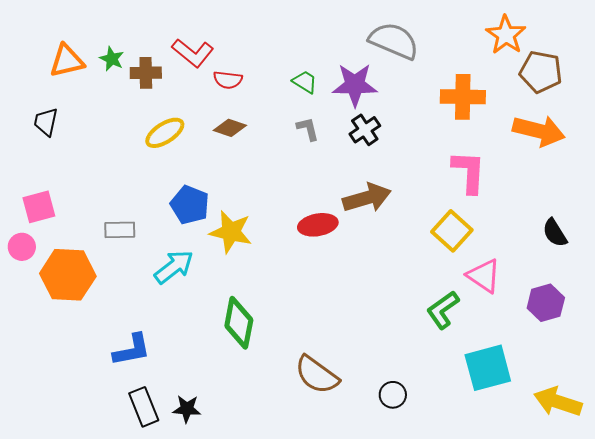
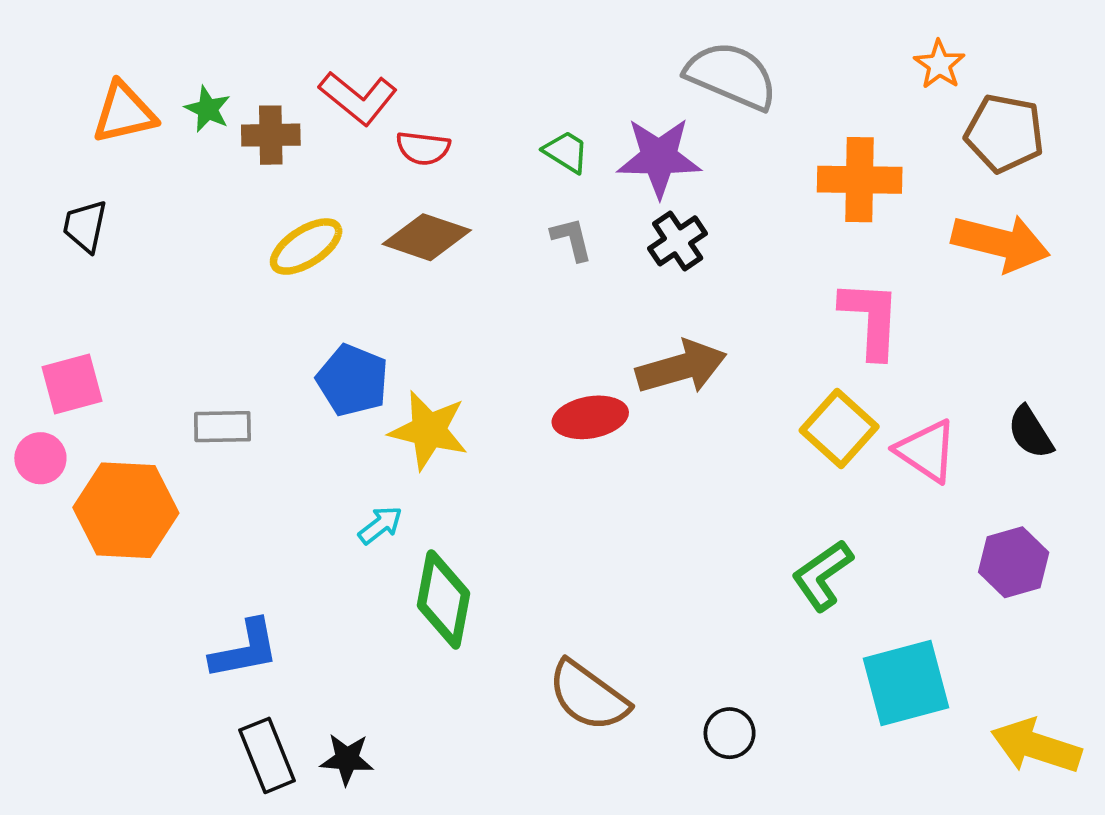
orange star: (506, 35) -> (939, 64), size x0.7
brown diamond: (230, 128) -> (427, 237), size x1.4
cyan arrow: (174, 267) -> (380, 525), moved, size x0.6
pink triangle: (484, 276) -> (926, 451), moved

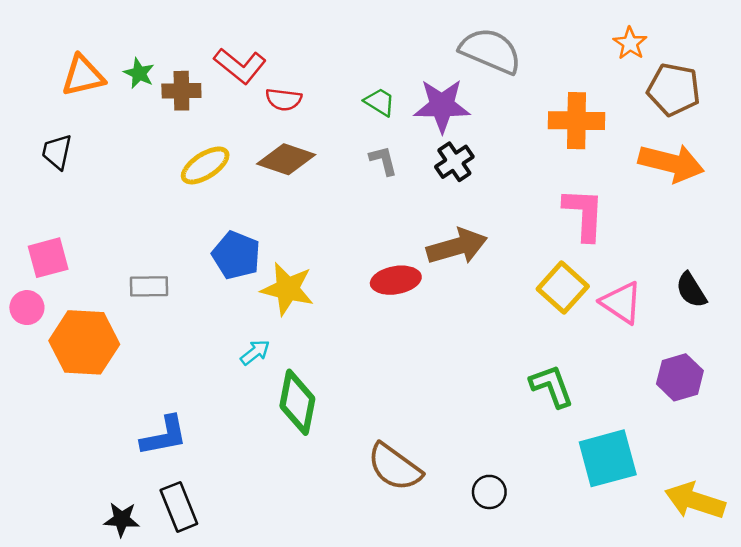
green L-shape: (822, 575) -> (552, 386), turned 105
black star: (347, 759) -> (122, 519), moved

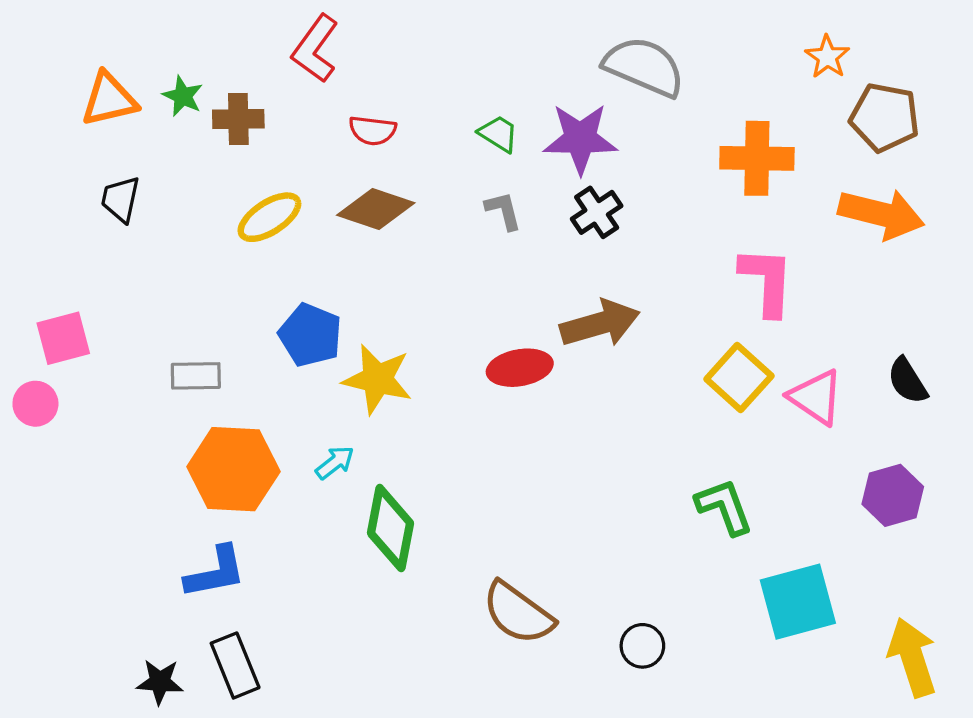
red L-shape: (240, 66) -> (315, 49), moved, turned 87
black trapezoid: (57, 152) -> (121, 199), moved
orange hexagon: (84, 342) -> (233, 469), moved
yellow arrow: (695, 501) -> (912, 657), turned 54

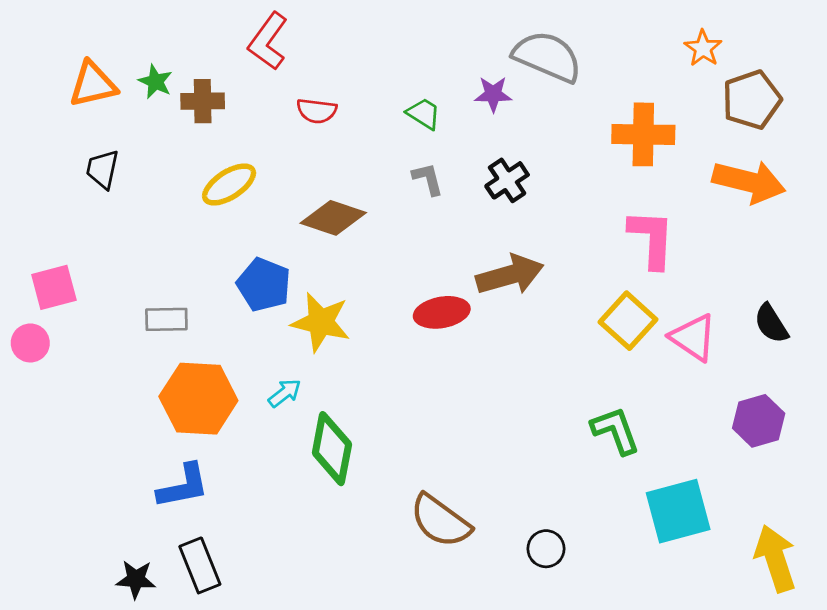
brown pentagon: (885, 117) -> (752, 100), turned -30
purple star: (580, 139) -> (493, 94), moved, size x0.6
brown diamond: (376, 209) -> (333, 218), moved

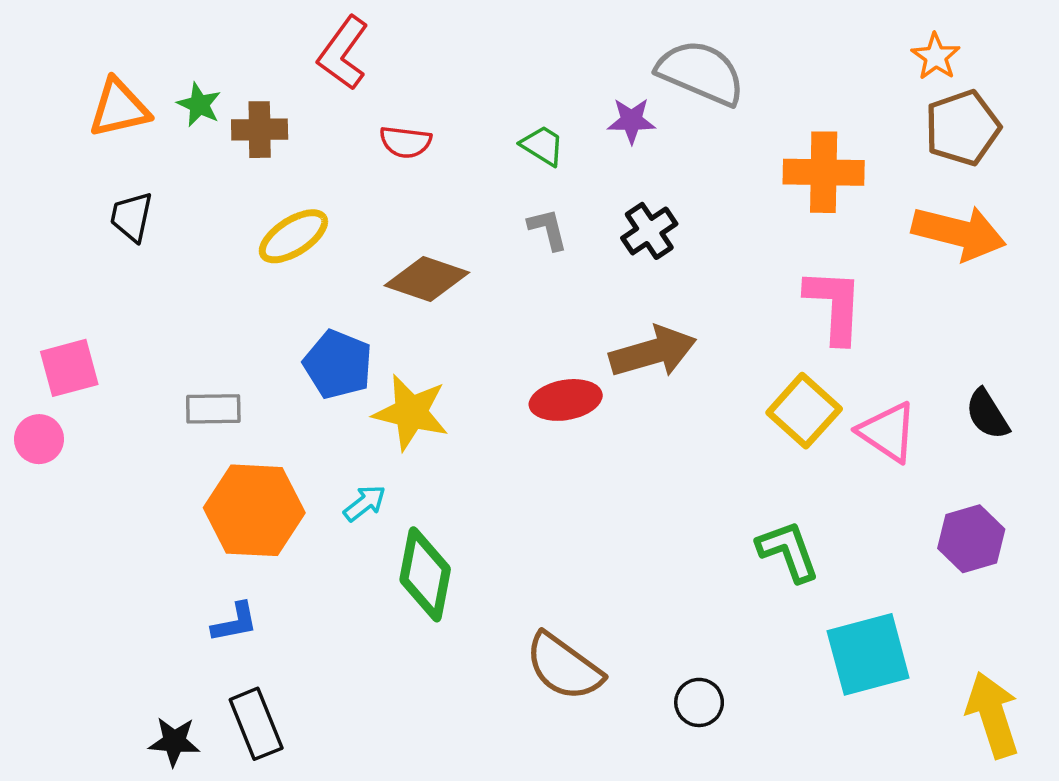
orange star: (703, 48) -> (936, 57), moved
blue L-shape: (183, 486) -> (235, 622), size x0.7

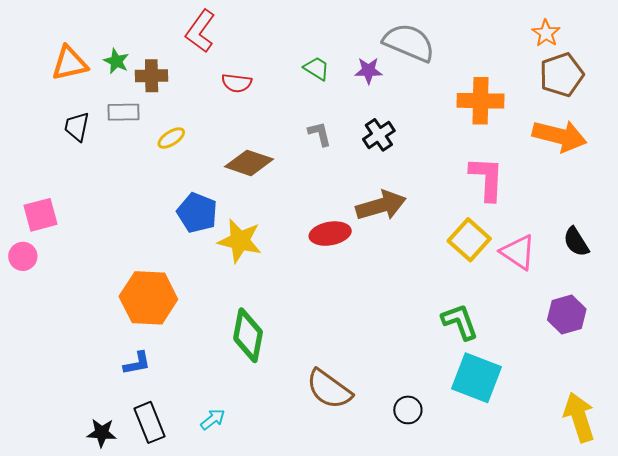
green trapezoid: (543, 146) -> (317, 68), moved
yellow ellipse: (293, 236) -> (171, 138), size x0.7
gray rectangle: (213, 409) -> (124, 112), moved
cyan arrow: (365, 503) -> (213, 419), moved
cyan square: (868, 654) -> (476, 378), moved, turned 36

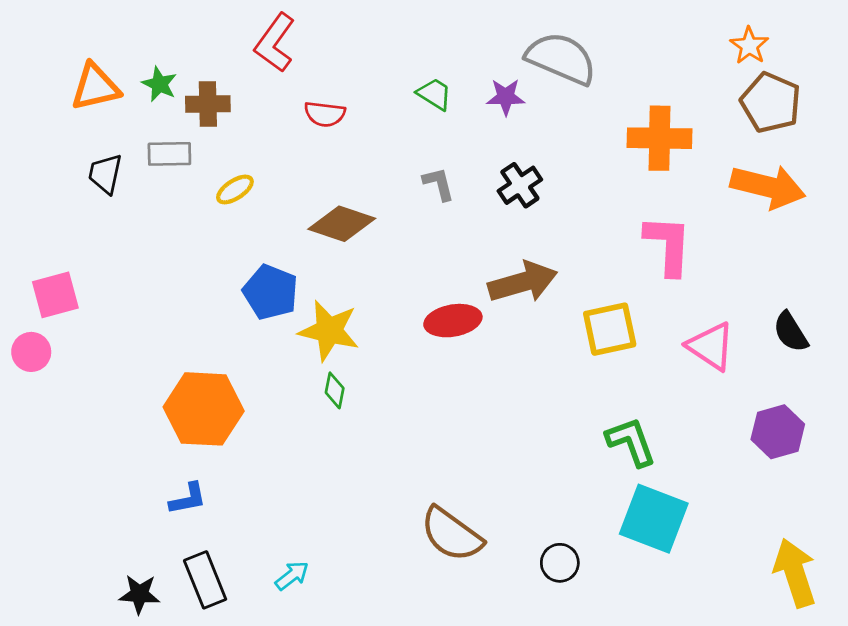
brown pentagon: (562, 75) -> (771, 103), turned -30
yellow square: (469, 240) -> (610, 329), moved, turned 36
green diamond: (248, 335) -> (335, 390), moved, size x0.5

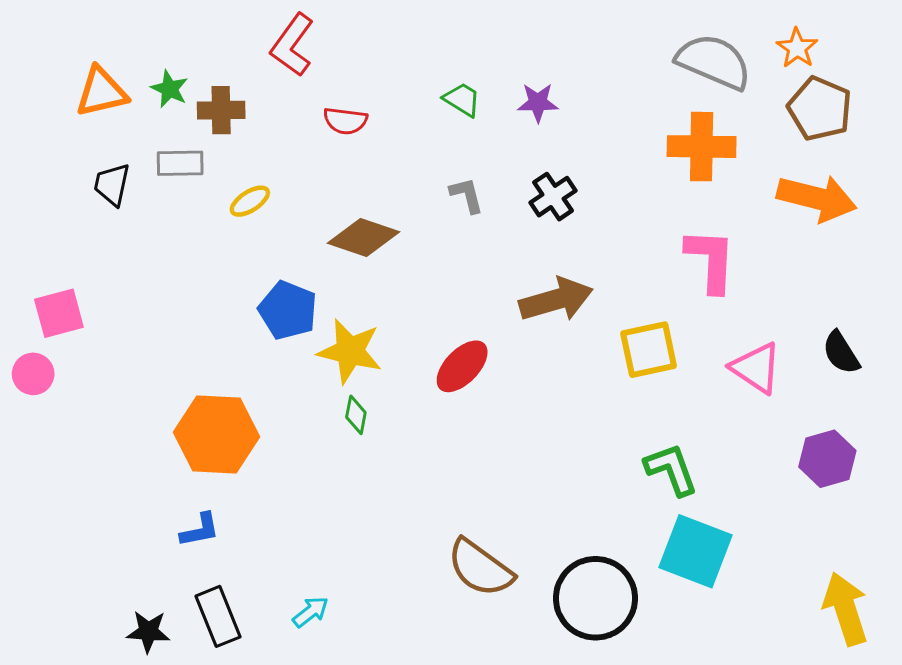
gray semicircle: (561, 58) -> (714, 62), moved
red ellipse: (453, 321) -> (462, 366), moved, turned -36
black circle: (560, 563) -> (595, 598), size x2.0

